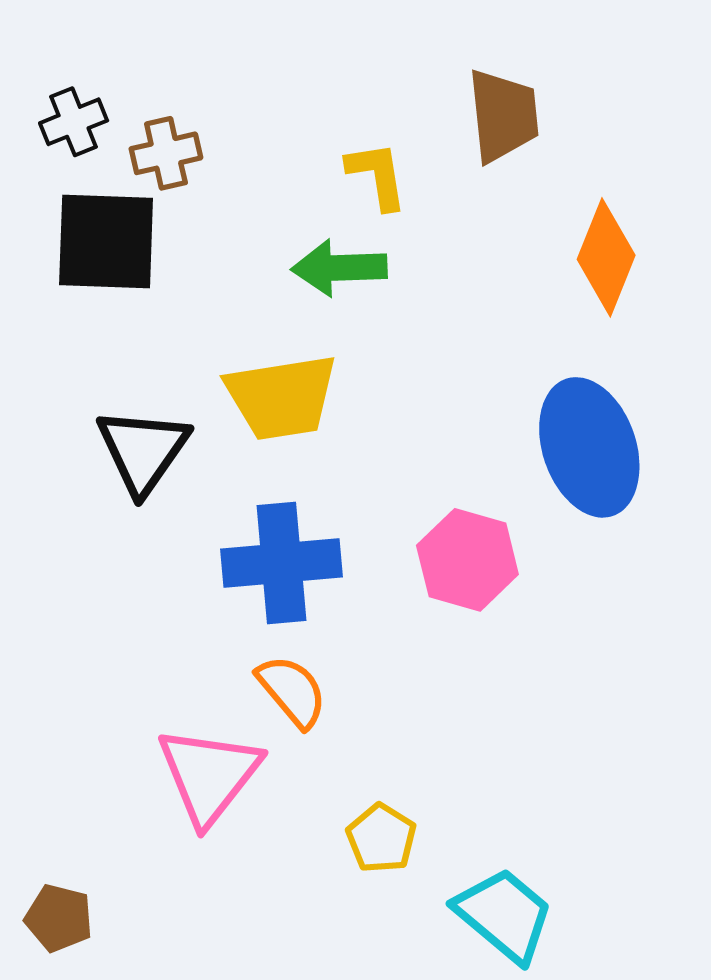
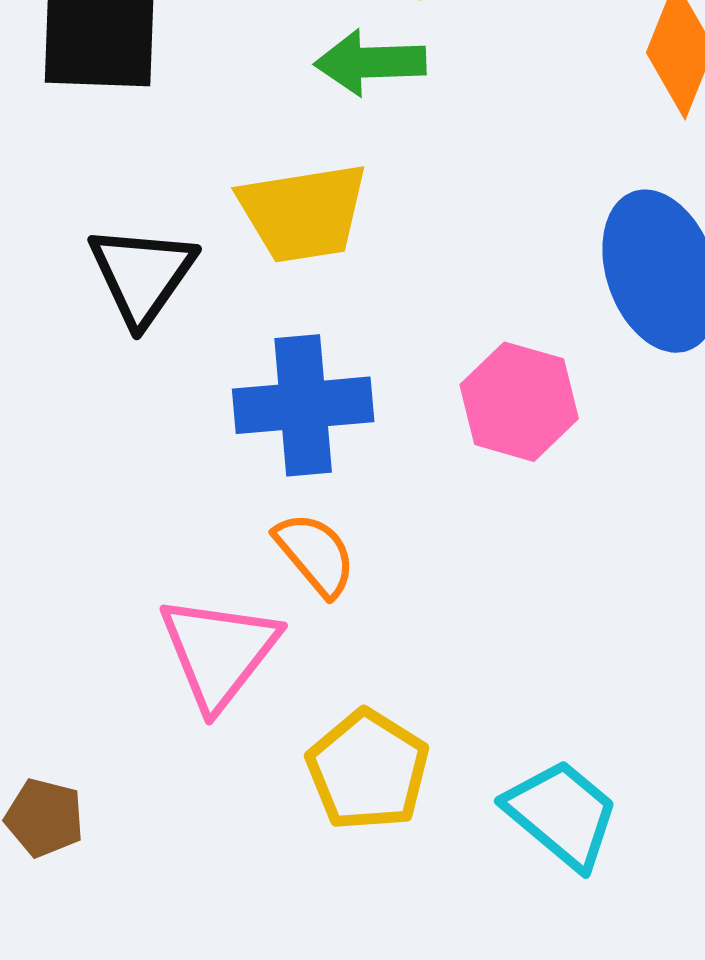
yellow pentagon: (381, 838) -> (368, 770), moved, size x1.5

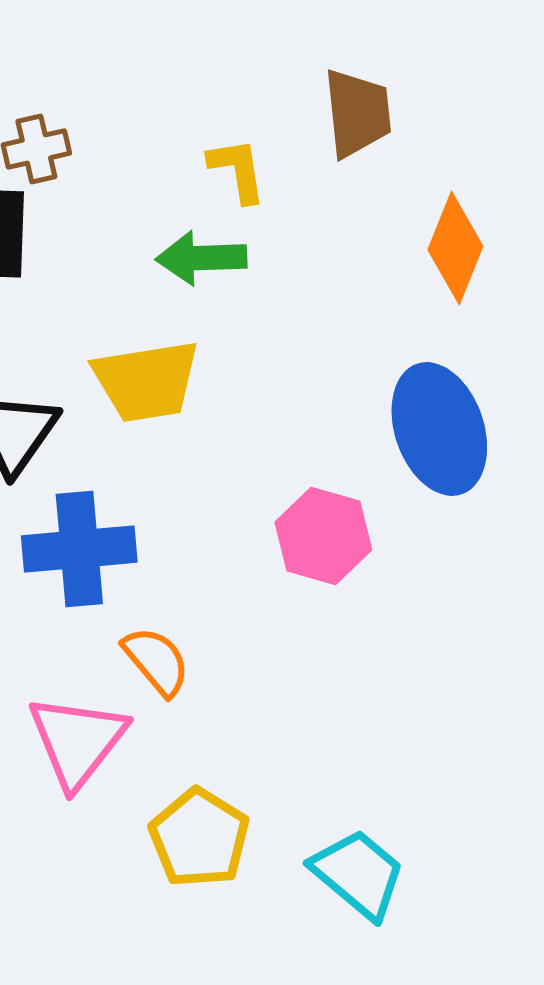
blue cross: (303, 405) -> (79, 549), moved

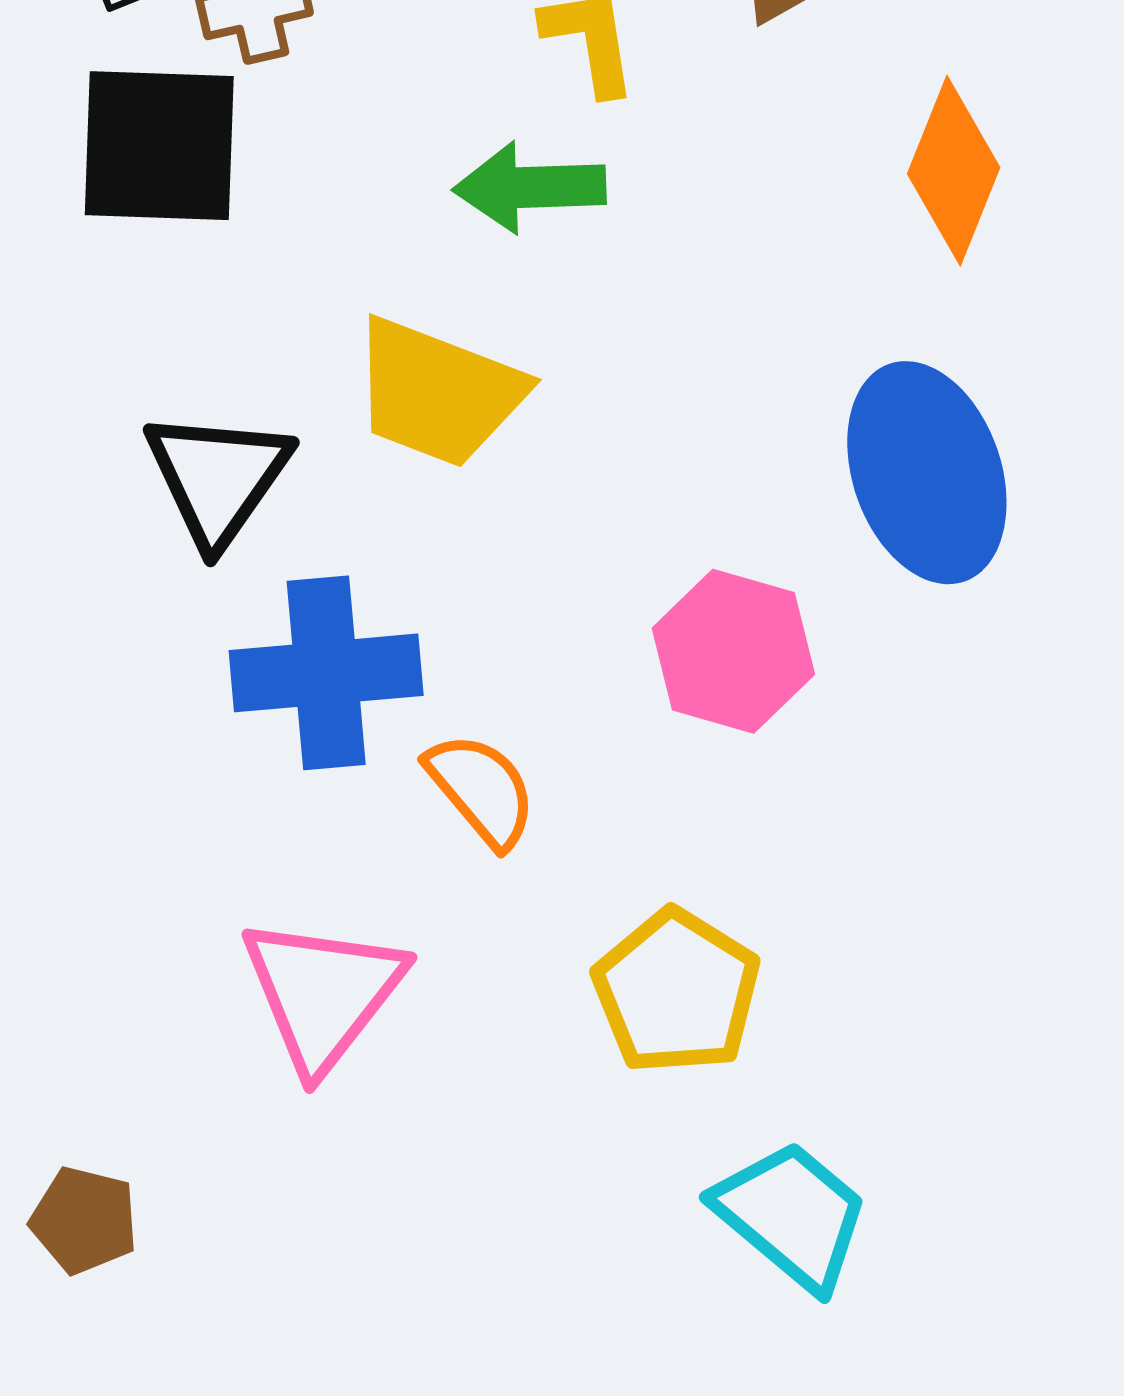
yellow trapezoid: (146, 381) -> (438, 393), turned 30
orange semicircle: (156, 661) -> (481, 790), moved
yellow pentagon: (199, 838) -> (677, 992), moved

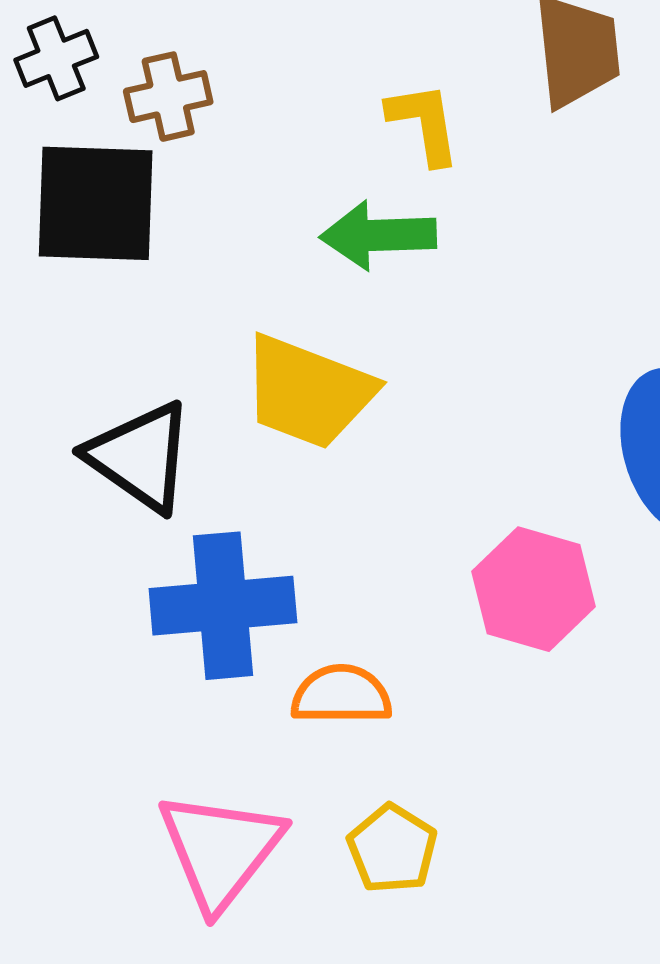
black triangle: (218, 478) -> (140, 457), turned -30
orange semicircle: (481, 790) -> (341, 695), turned -50
yellow pentagon: (677, 992) -> (392, 849), moved, size x0.7

